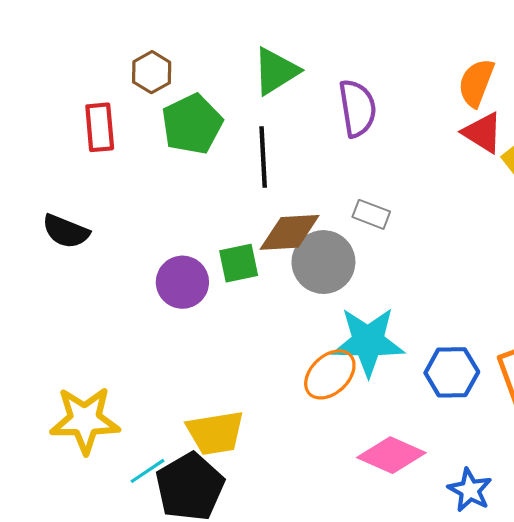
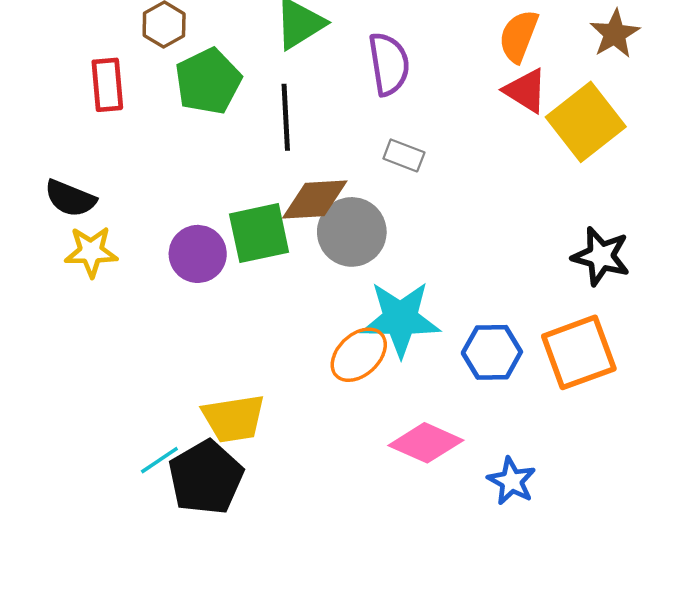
gray rectangle: (371, 214) -> (404, 155), moved
green square: (239, 263) -> (259, 233), size x1.4
yellow star: (85, 420) -> (91, 252), moved, size x0.7

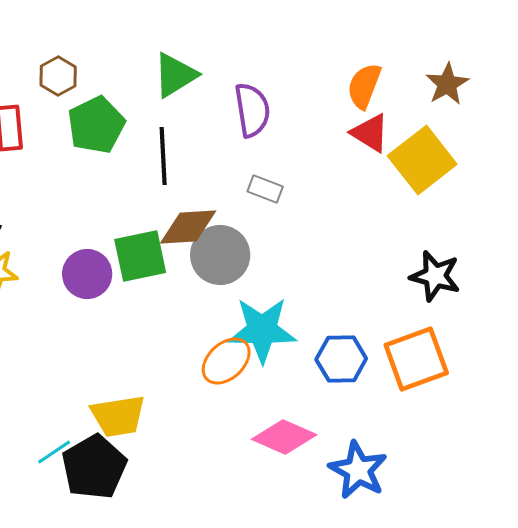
blue star: (512, 481) -> (358, 470), size x1.4

